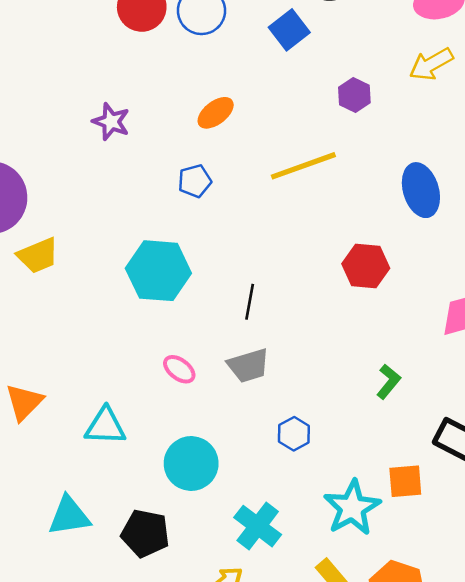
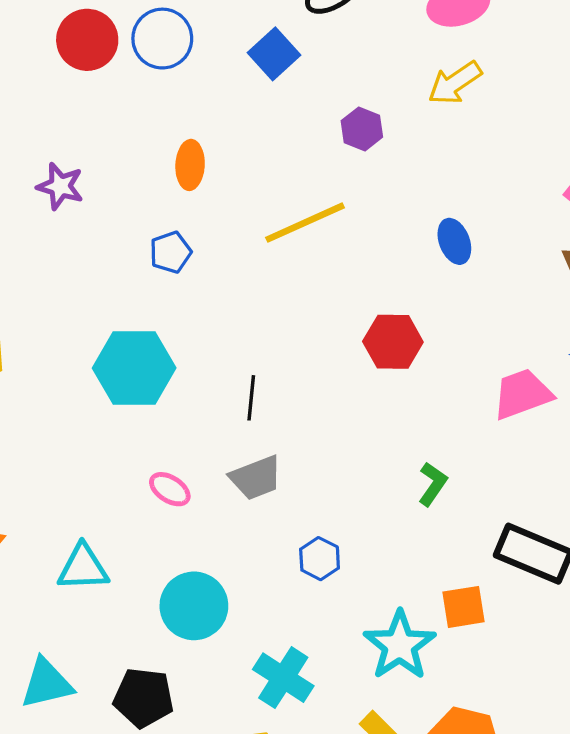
orange ellipse: (216, 113) -> (190, 165), turned -45
blue ellipse: (421, 190) -> (454, 241), size x0.7

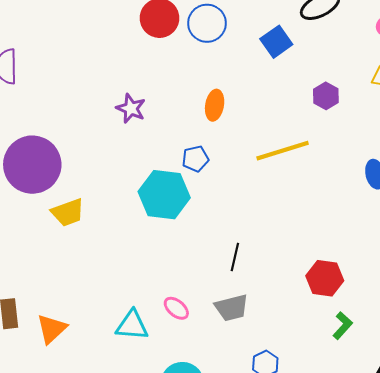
red hexagon: (393, 342) -> (325, 278), moved
cyan hexagon: (134, 368) -> (164, 195), moved
cyan triangle: (83, 568) -> (132, 325), moved

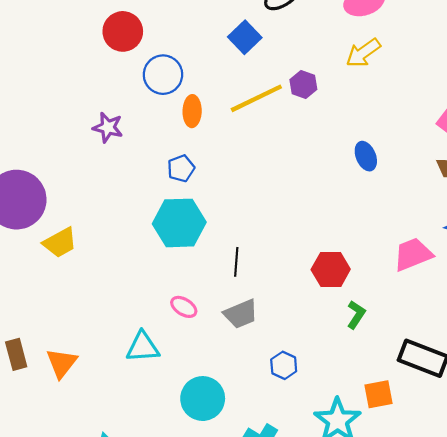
blue circle: (207, 23) -> (163, 75), moved
yellow line: (283, 151) -> (256, 98), moved
cyan hexagon: (164, 195) -> (179, 223), moved
pink ellipse: (176, 308) -> (184, 307), moved

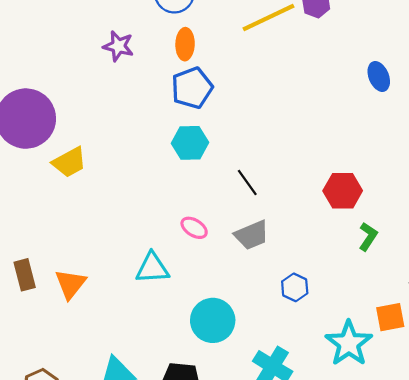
orange ellipse: (192, 111) -> (185, 44), moved
blue pentagon: (181, 168) -> (192, 88), size x1.5
cyan hexagon: (179, 223) -> (190, 143), size x0.7
black line: (236, 262) -> (247, 183), turned -40

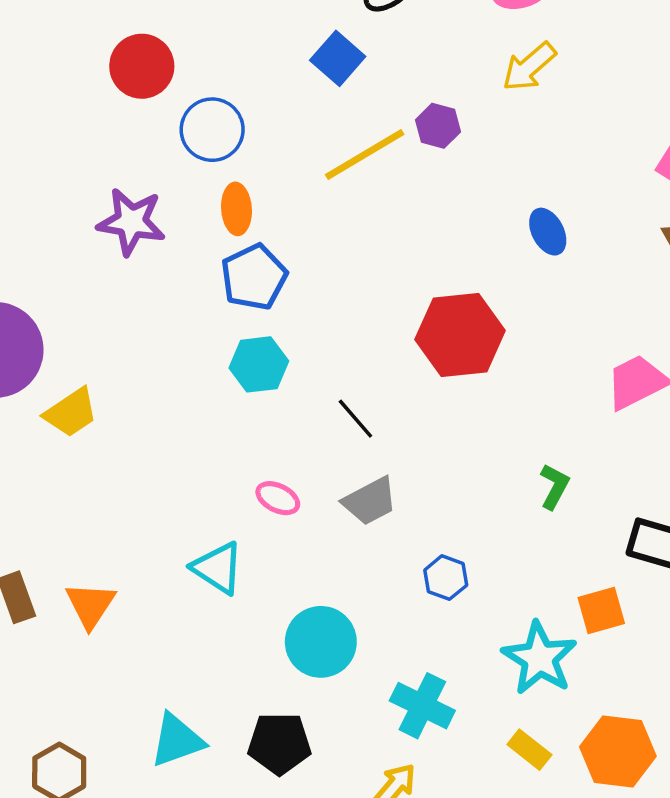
purple star: (118, 46) -> (131, 222), size x1.4
red hexagon: (343, 191) -> (460, 335), moved, size x1.4
cyan triangle: (152, 268) -> (218, 568), turned 42

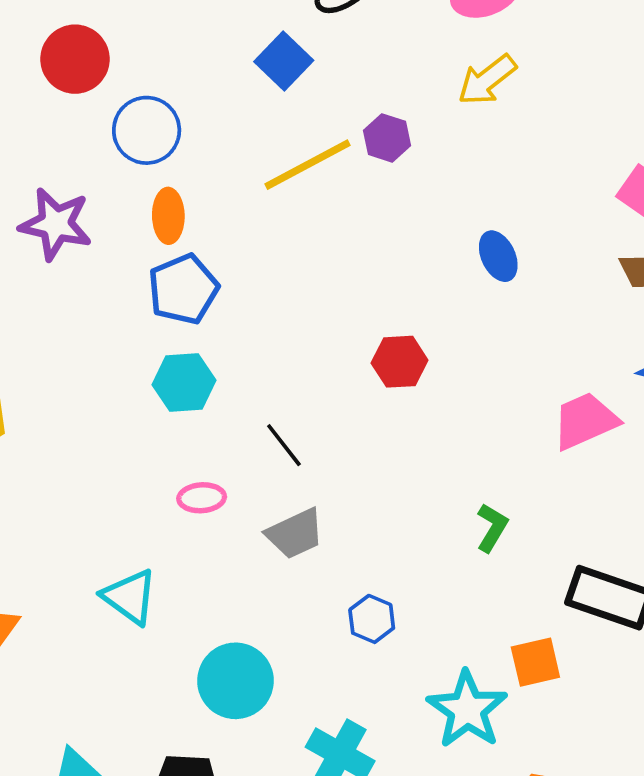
red hexagon: (460, 335) -> (400, 362), size x0.6
pink ellipse: (278, 498) -> (202, 498), moved, turned -33

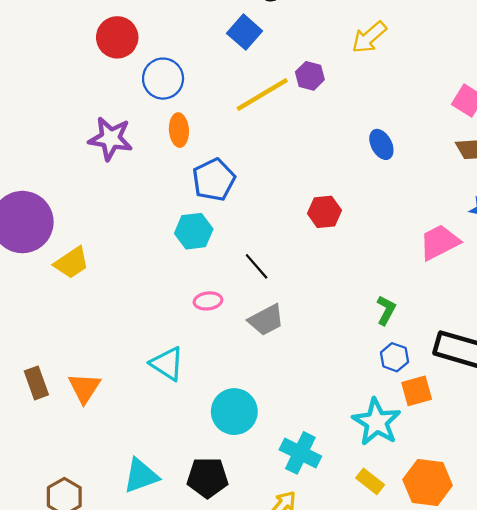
blue pentagon: (183, 289) -> (214, 180), moved
blue hexagon: (372, 619) -> (394, 357), moved

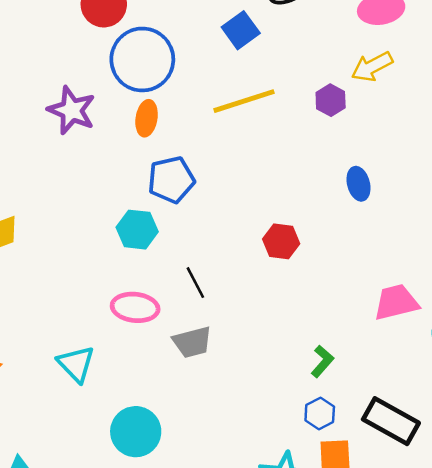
purple hexagon: (310, 76) -> (331, 100), moved
blue circle: (163, 79) -> (142, 59), size x1.4
pink ellipse: (208, 301) -> (135, 307), size x1.5

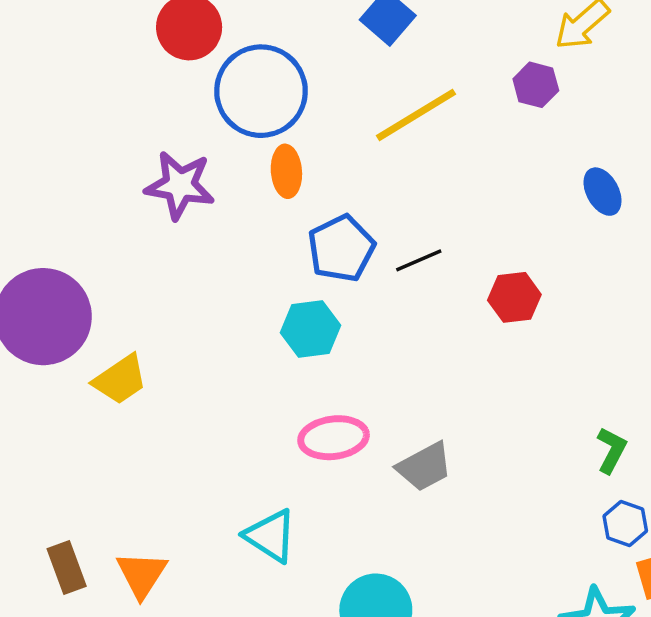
black line: (195, 283) -> (419, 260), moved, turned -72

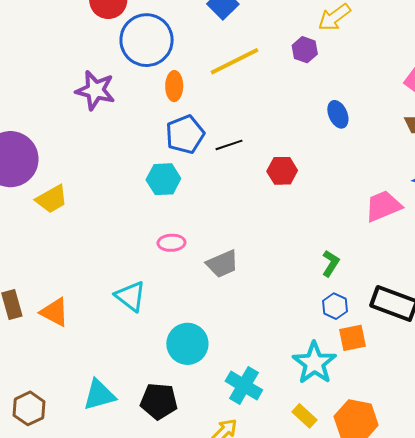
orange ellipse: (286, 171) -> (174, 86), moved
pink ellipse: (334, 438) -> (171, 243), size x0.7
orange triangle: (142, 575) -> (55, 312), turned -40

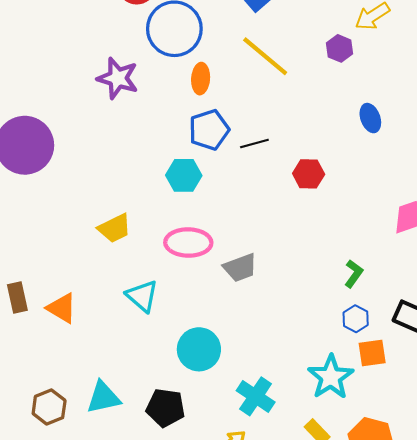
yellow line: (234, 61) -> (265, 56), turned 63
yellow trapezoid: (52, 199) -> (115, 228), moved
pink ellipse: (171, 243) -> (188, 243), size x1.6
brown hexagon: (29, 408) -> (49, 407), moved

